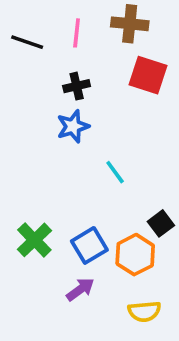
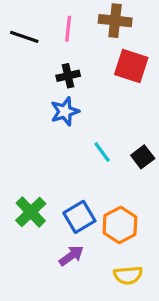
black square: (161, 223) -> (143, 157), moved

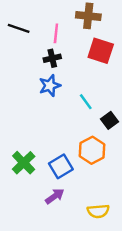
pink line: (68, 29) -> (56, 33), moved
cyan line: (102, 152) -> (86, 102), moved
orange hexagon: (120, 225) -> (92, 150), moved

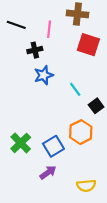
black cross: (52, 58) -> (35, 50), moved

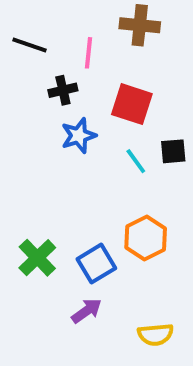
red square: (88, 45) -> (132, 104), moved
black square: (96, 106) -> (173, 151), moved, turned 32

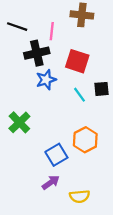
black cross: (63, 90) -> (37, 53), size x1.5
green cross: (37, 258) -> (19, 122), moved
yellow semicircle: (155, 335) -> (80, 196), moved

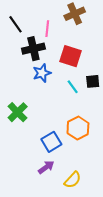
brown cross: (82, 15) -> (75, 14), turned -30
black line: (17, 27) -> (15, 24), turned 36
yellow semicircle: (80, 196) -> (73, 180), turned -42

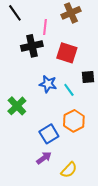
black line: (15, 24) -> (15, 13), moved
blue star: (42, 73) -> (48, 84), moved, turned 30
cyan line: (73, 87) -> (69, 90), moved

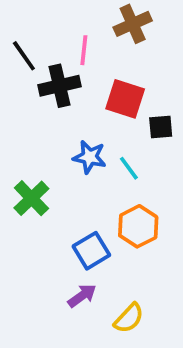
black line: (15, 13) -> (24, 56), moved
black square: (88, 77) -> (161, 127), moved

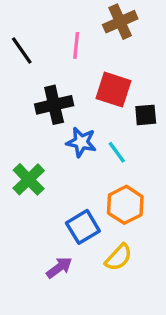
black cross: (60, 86) -> (54, 105), moved
purple arrow: (82, 296) -> (59, 268), moved
yellow semicircle: (129, 318) -> (119, 257), moved

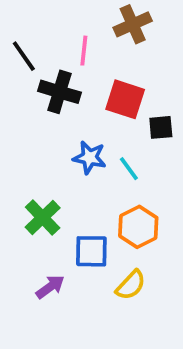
black cross: (54, 105) -> (59, 92), moved, turned 30
green cross: (29, 179) -> (43, 218), moved
blue square: (83, 227) -> (91, 251), turned 32
purple arrow: (59, 268) -> (50, 287), moved

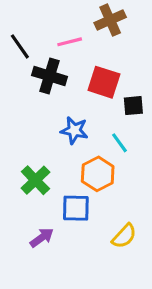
pink line: (84, 51) -> (70, 42), turned 70
cyan line: (129, 169) -> (119, 143), moved
orange hexagon: (138, 227) -> (98, 174), moved
yellow semicircle: (131, 285) -> (124, 236), moved

